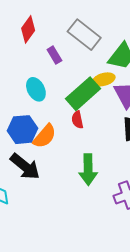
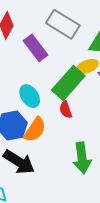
purple rectangle: (54, 55) -> (36, 48), size x1.5
cyan ellipse: (36, 89) -> (30, 96), moved

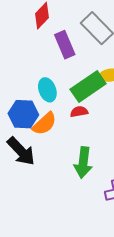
red semicircle: (66, 110) -> (79, 112), turned 84

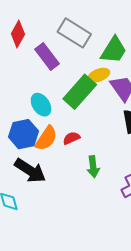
red semicircle: (79, 112) -> (71, 138), moved
green arrow: (83, 162) -> (93, 167), size x0.7

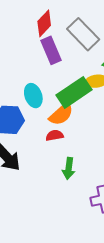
red diamond: (18, 34) -> (44, 23), moved
orange semicircle: (46, 138) -> (61, 114), moved

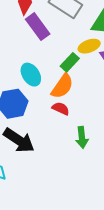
green rectangle: (74, 92) -> (70, 62), size x0.6
red semicircle: (55, 135) -> (61, 109), turned 48

